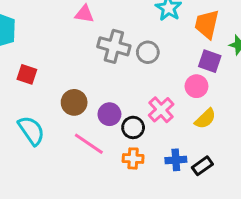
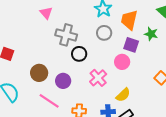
pink triangle: (84, 14) -> (46, 13), turned 40
gray circle: (148, 52) -> (104, 33), moved
yellow semicircle: (205, 119) -> (123, 95), moved
black circle: (133, 127) -> (79, 54), moved

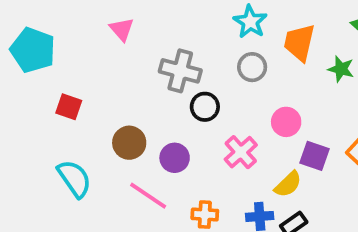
pink triangle: (46, 13) -> (122, 29), moved
purple square: (131, 45) -> (314, 156), moved

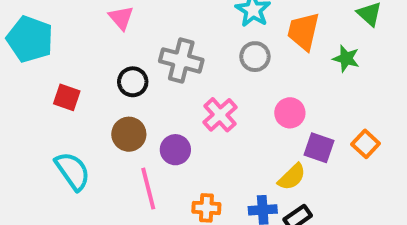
black circle: (205, 107) -> (133, 82), moved
pink cross: (241, 152) -> (220, 115), moved
pink line: (148, 196) -> (148, 189), turned 42

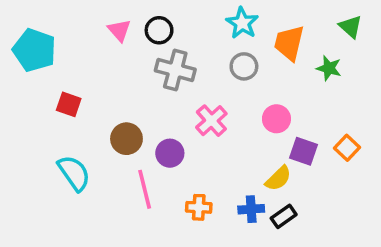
black circle: (133, 82) -> (159, 30), moved

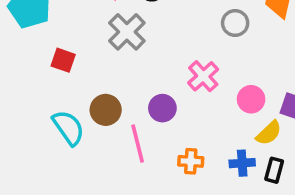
gray cross: (175, 70) -> (127, 32), moved, turned 30
pink circle: (276, 119) -> (251, 99), moved
brown circle: (126, 139) -> (106, 110), moved
black rectangle: (284, 216) -> (274, 170), turned -40

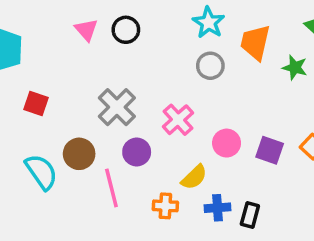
gray cross: (127, 32) -> (117, 107), moved
yellow semicircle: (269, 133) -> (194, 177), moved

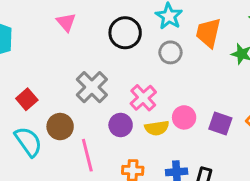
black circle: (126, 30) -> (125, 33), moved, size x1.4
red square: (36, 103) -> (27, 99), moved, turned 30
purple circle: (137, 152) -> (121, 125), moved
yellow semicircle: (194, 177) -> (157, 128), moved, turned 35

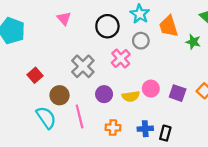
orange trapezoid: (208, 33) -> (169, 26), turned -30
pink cross: (143, 98) -> (121, 58), moved
cyan semicircle: (28, 142) -> (46, 118), moved

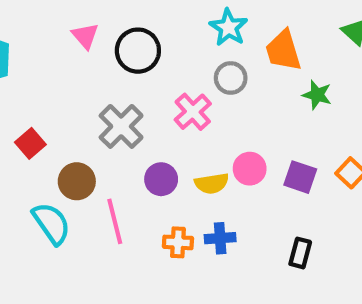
black circle: (107, 26) -> (138, 51), moved
green star: (193, 42) -> (317, 95), moved
blue cross: (145, 129) -> (220, 238), moved
black rectangle: (165, 133) -> (300, 253), moved

